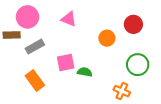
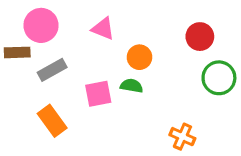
orange circle: (107, 38) -> (139, 57), moved
green circle: (138, 65) -> (219, 78), moved
green semicircle: (85, 72) -> (132, 86), moved

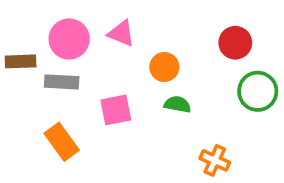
pink circle: (41, 25) -> (69, 39), moved
gray rectangle: (52, 70) -> (62, 82), turned 32
green semicircle: (132, 86) -> (177, 104), moved

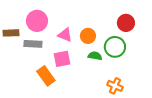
pink triangle: (121, 33) -> (65, 35), moved
green circle: (258, 91) -> (115, 47), moved
orange rectangle: (62, 142) -> (46, 76), moved

